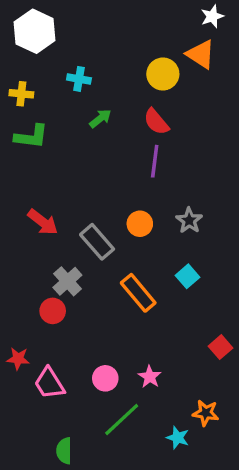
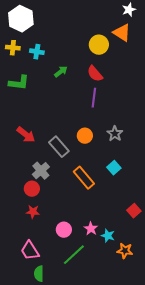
cyan cross: (79, 79) -> (37, 52), moved
yellow cross: (21, 94) -> (13, 48), moved
red star: (18, 359) -> (33, 212), moved
pink trapezoid: (49, 383) -> (30, 251), moved
cyan star: (178, 438) -> (108, 236), moved

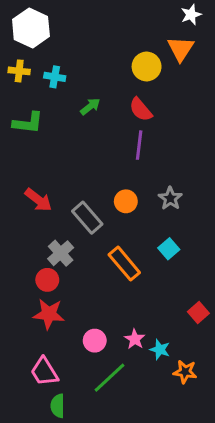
orange triangle: (122, 33) -> (181, 49), turned 30
red star: (33, 212) -> (49, 314), size x1.5

